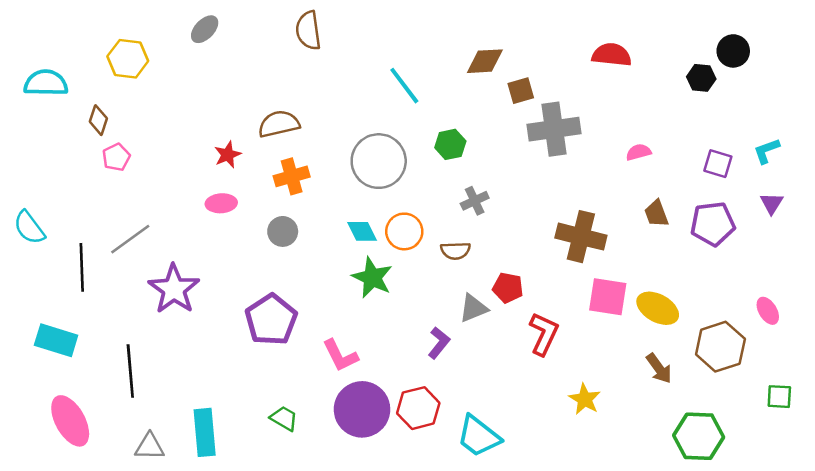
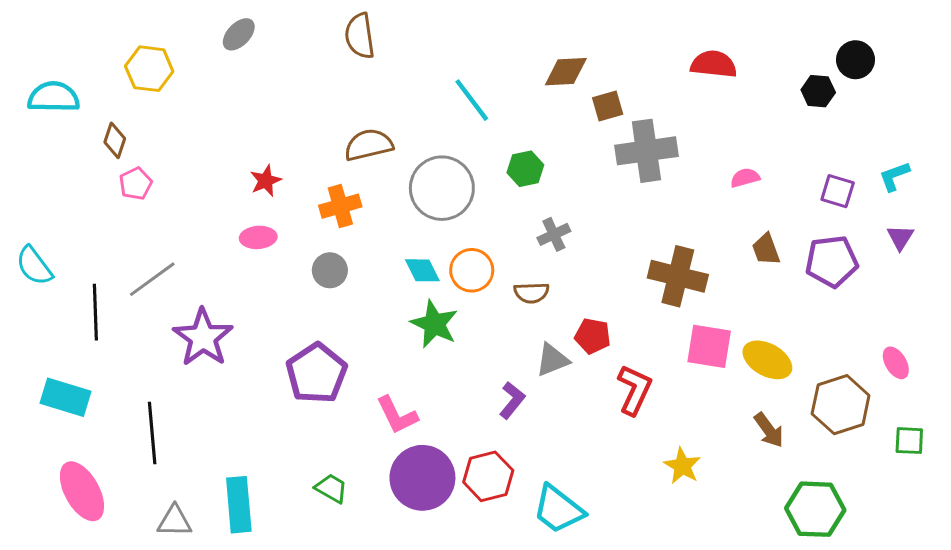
brown semicircle: (279, 124) -> (369, 145), moved
green square: (779, 397) -> (909, 441), moved

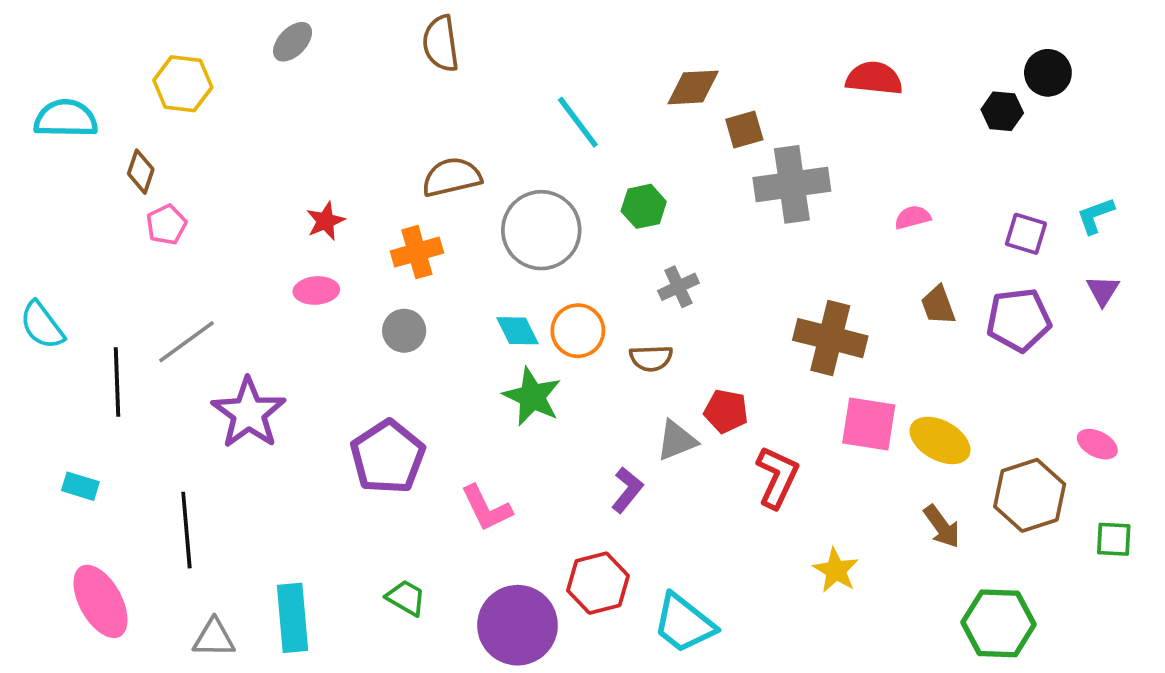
pink ellipse: (896, 363) -> (1097, 444), turned -32
cyan rectangle: (66, 397) -> (80, 486), size x0.6
purple circle: (422, 478) -> (518, 625), moved

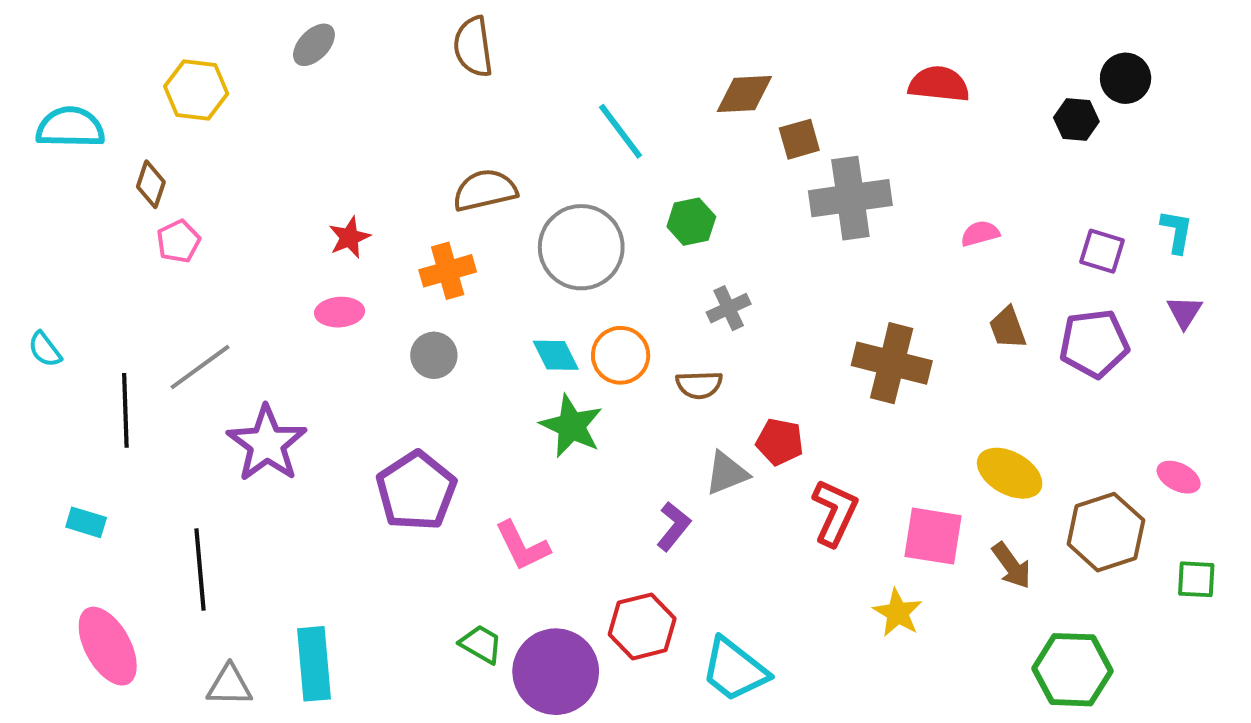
cyan L-shape: (1095, 215) -> (1177, 231), turned 120
cyan semicircle: (42, 325) -> (45, 349), size x0.7
pink square: (869, 424) -> (933, 536), moved
green trapezoid: (406, 598) -> (481, 644), moved

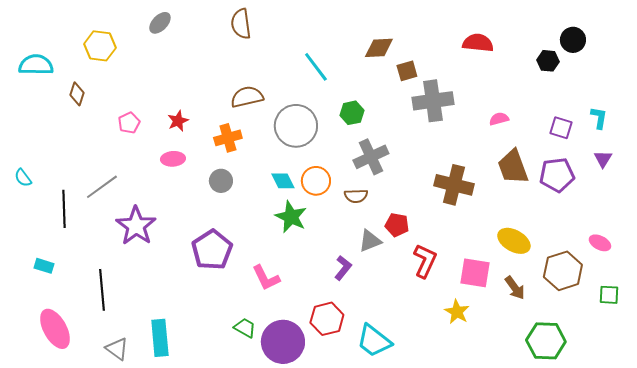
pink pentagon: (178, 241) -> (129, 123), moved
gray cross: (729, 308) -> (371, 157), size x1.6
brown trapezoid: (1008, 328) -> (513, 167), size x1.6
gray triangle: (229, 685) -> (117, 349), turned 35

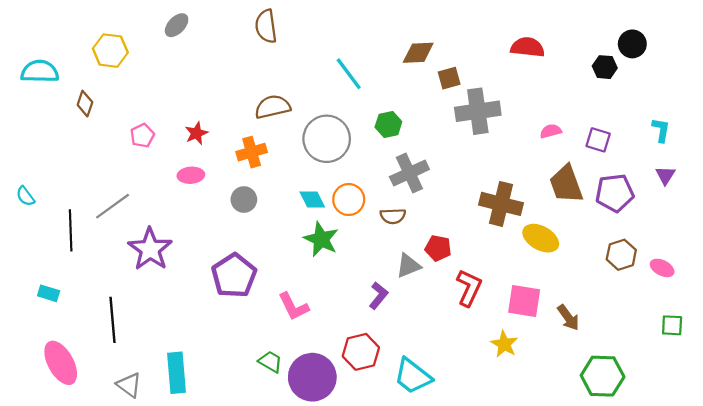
purple square: (561, 128) -> (598, 140), moved
yellow ellipse: (514, 241) -> (541, 238), moved
brown hexagon: (563, 271) -> (621, 255), moved, size x0.7

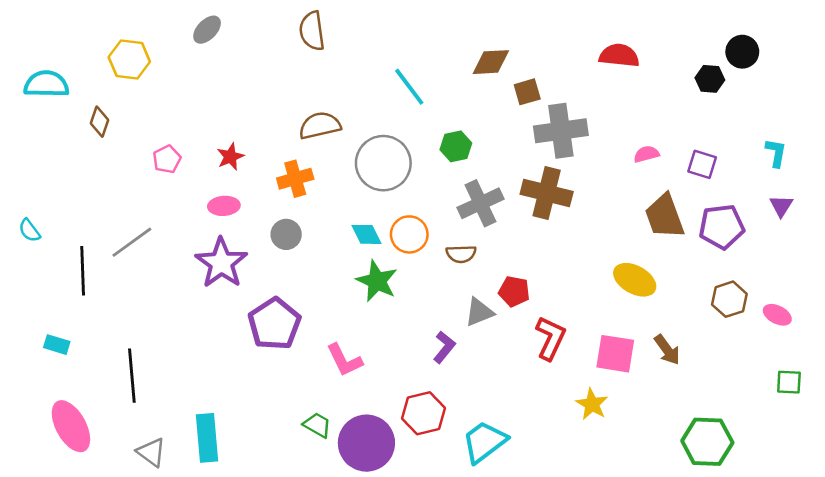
brown cross: (501, 204) -> (547, 193), moved
purple star: (150, 249) -> (221, 263), moved
brown arrow: (568, 318) -> (667, 350), moved
cyan trapezoid: (413, 376) -> (484, 442), turned 105

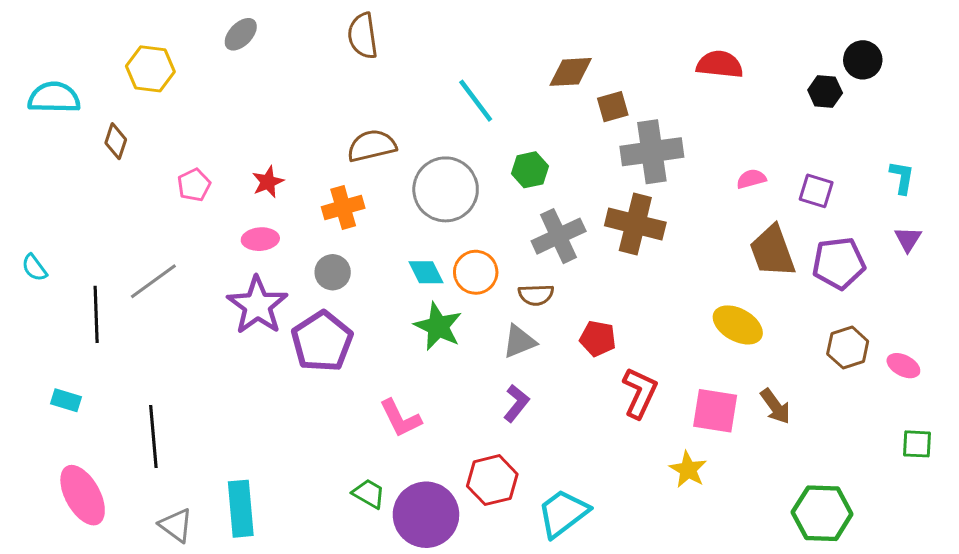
gray triangle: (479, 312) -> (519, 342), moved
purple pentagon: (274, 324) -> (322, 342), moved

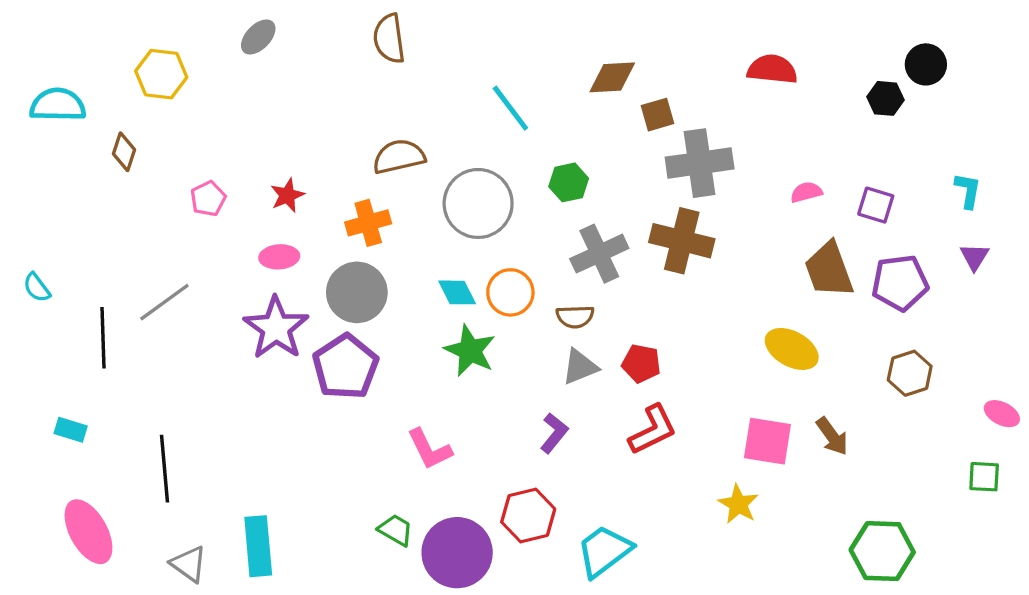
gray circle: (333, 272) -> (357, 292), size x1.6
gray triangle: (519, 342) -> (580, 367), moved
pink ellipse: (903, 366) -> (1002, 414), moved
red L-shape: (640, 393) -> (653, 430), moved, turned 39

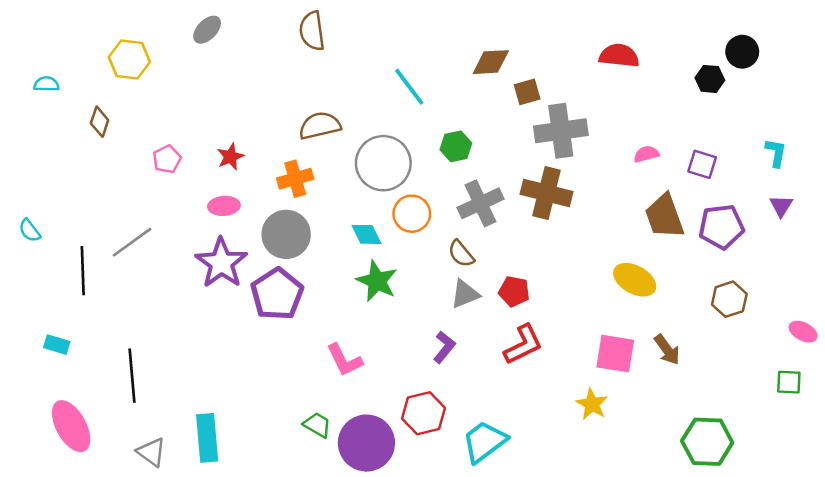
cyan semicircle: (58, 105) -> (46, 84), size x0.6
orange circle: (510, 292) -> (412, 214), moved
brown semicircle: (575, 317) -> (461, 254), turned 52

